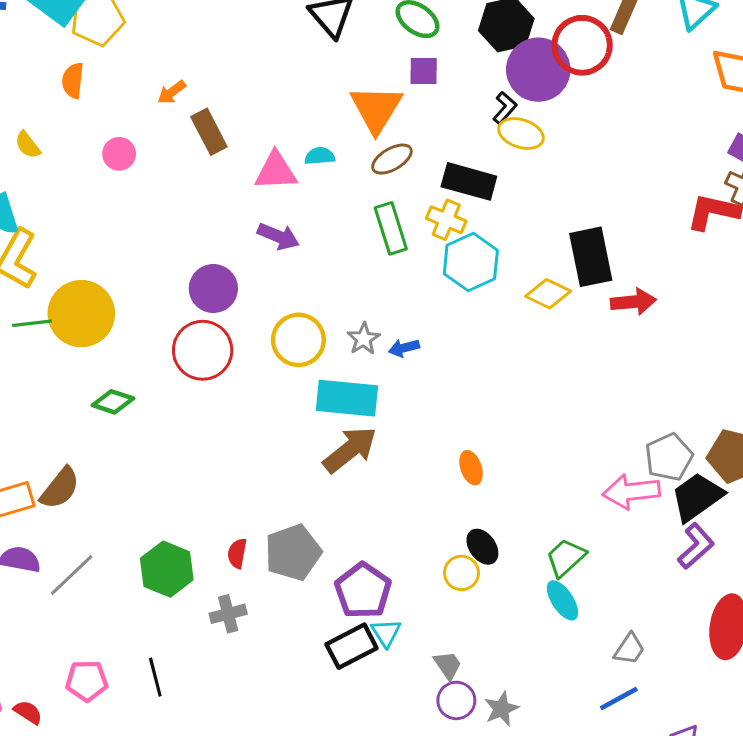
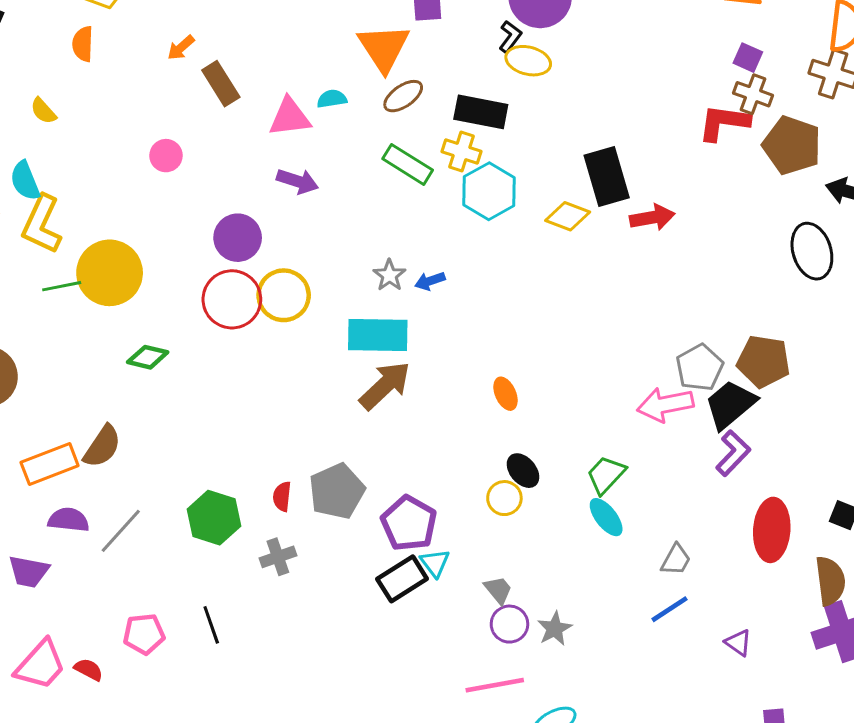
pink circle: (119, 154) -> (166, 156), moved
green rectangle: (391, 228) -> (408, 164), turned -36
yellow circle: (298, 340) -> (284, 295), moved

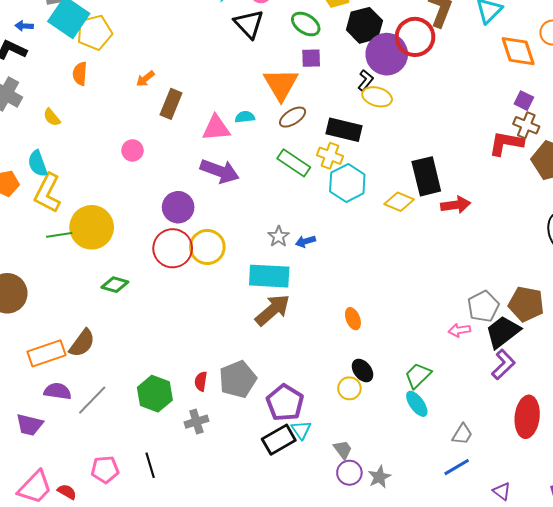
brown rectangle: (221, 84) -> (171, 104), turned 52
purple arrow: (297, 181) -> (220, 171), size x1.4
pink arrow: (665, 405) -> (459, 330), size x0.6

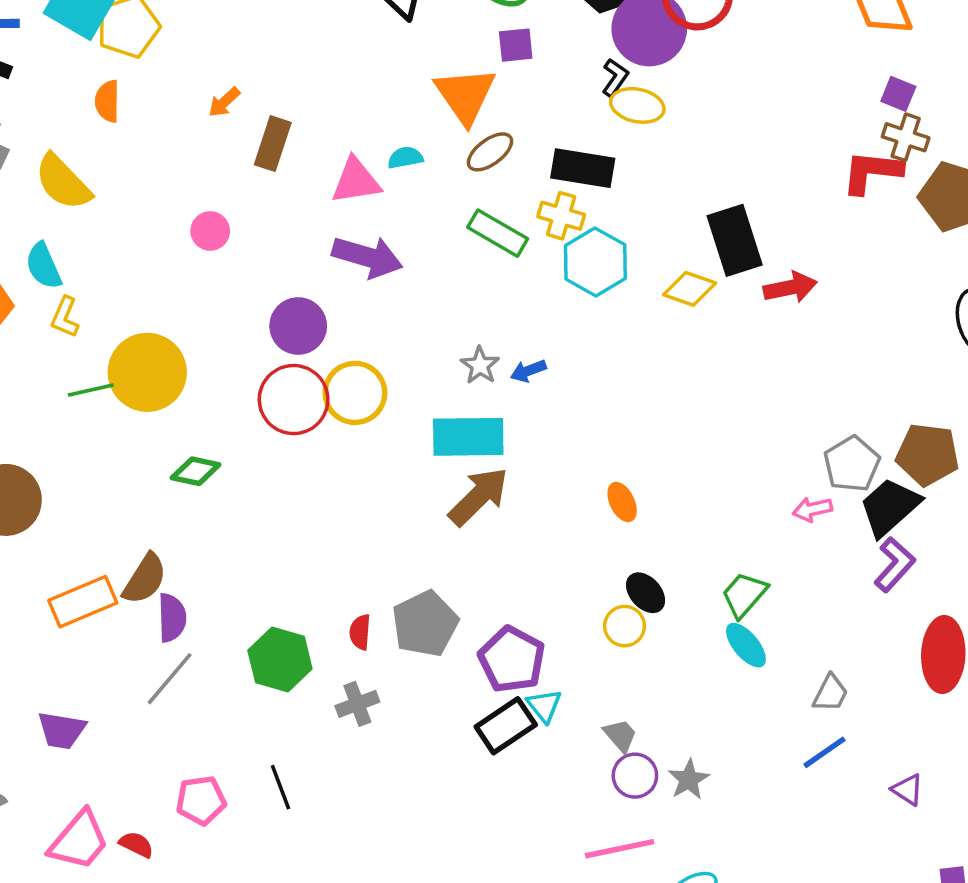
yellow semicircle: (52, 117) -> (63, 182), size x1.8
yellow L-shape: (48, 193) -> (65, 317), size x0.6
purple semicircle: (58, 391) -> (172, 618), moved, turned 84

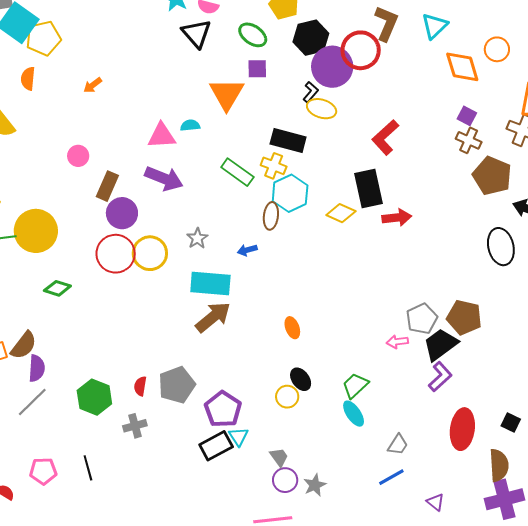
brown rectangle: (273, 144) -> (107, 186), moved
brown ellipse: (490, 152) -> (271, 216), moved, turned -52
red L-shape: (872, 172) -> (385, 137), moved, turned -54
gray star: (480, 365) -> (197, 238), moved

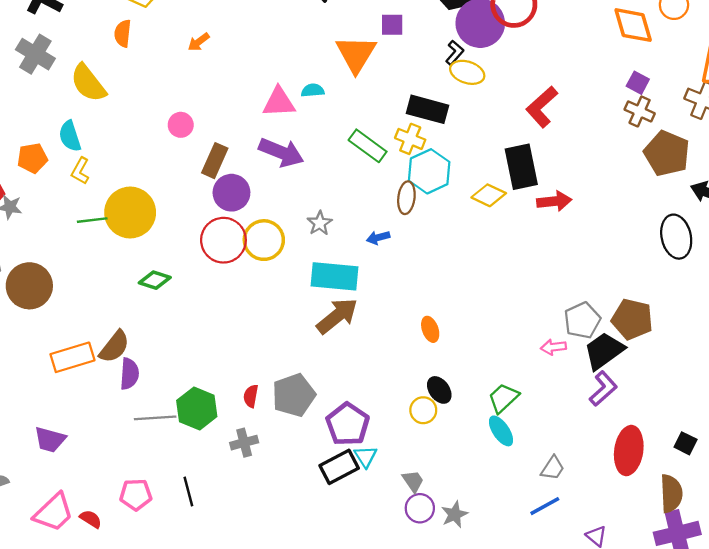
gray line: (32, 402) -> (155, 418), moved, turned 40

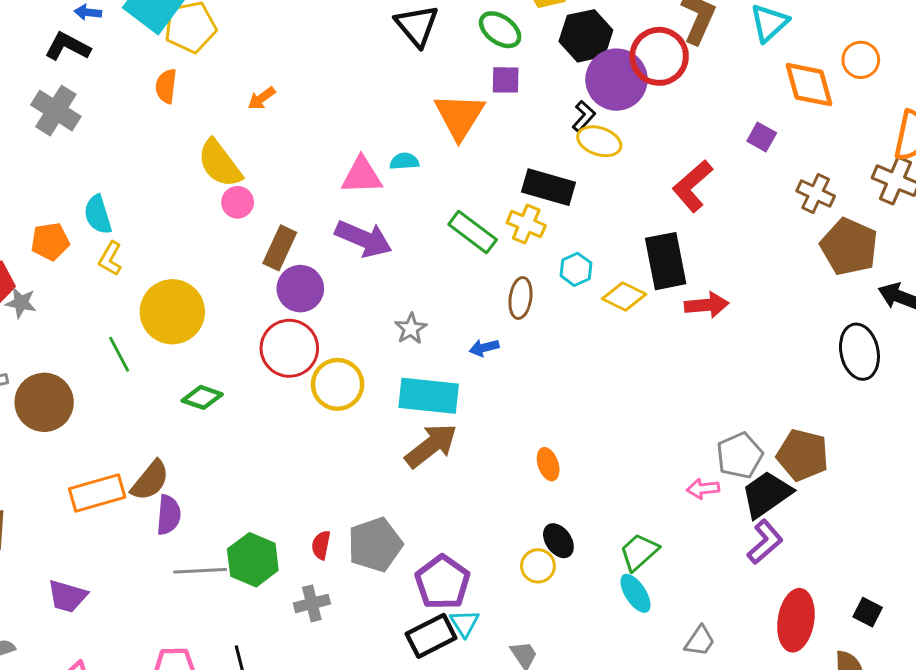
yellow semicircle: (88, 83) -> (220, 164), moved
purple square: (638, 83) -> (762, 137), moved
cyan hexagon: (429, 171) -> (576, 269), moved, size x0.6
green line: (92, 220) -> (119, 354), moved, turned 68
yellow circle: (264, 240) -> (338, 384), moved

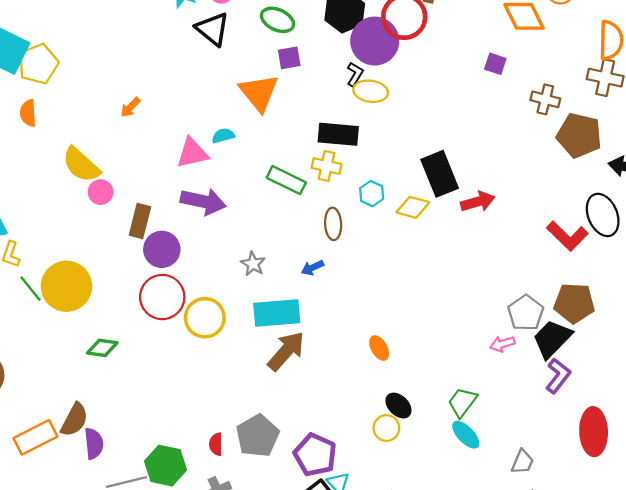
orange arrow: (262, 98) -> (130, 107), moved
red L-shape: (693, 186) -> (567, 236), moved, turned -84
green line: (119, 354) -> (30, 289), moved

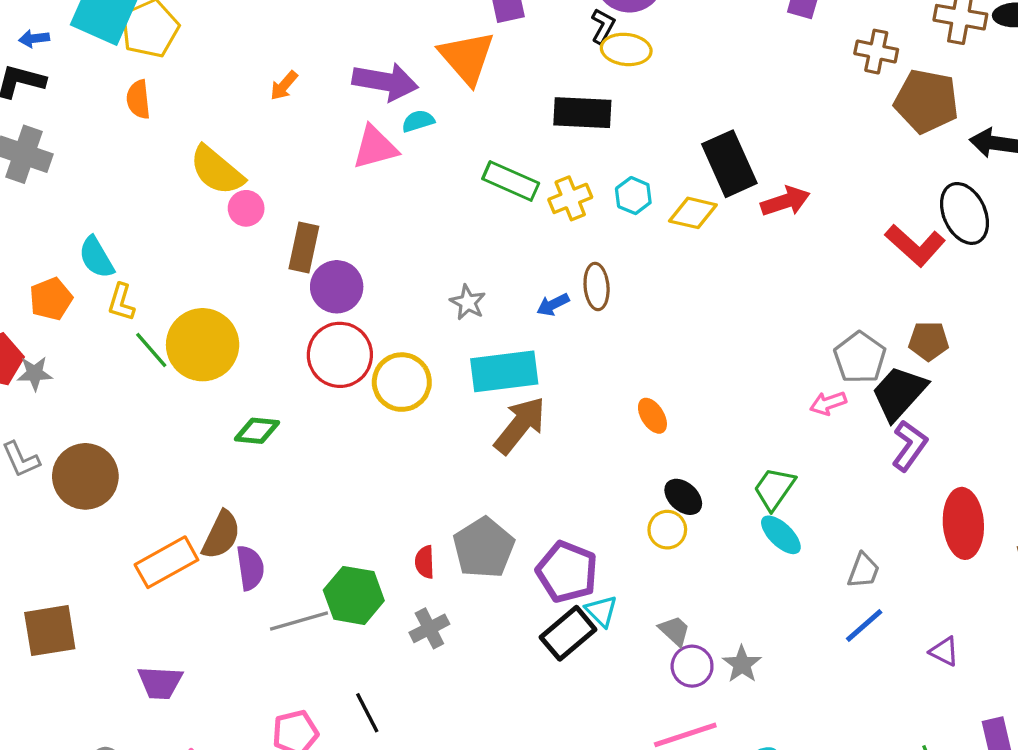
yellow cross: (327, 166) -> (570, 198), moved, turned -32
purple arrow: (203, 201) -> (385, 82), moved
brown ellipse: (333, 224) -> (597, 286), moved
brown pentagon: (574, 303) -> (929, 341), size x0.7

